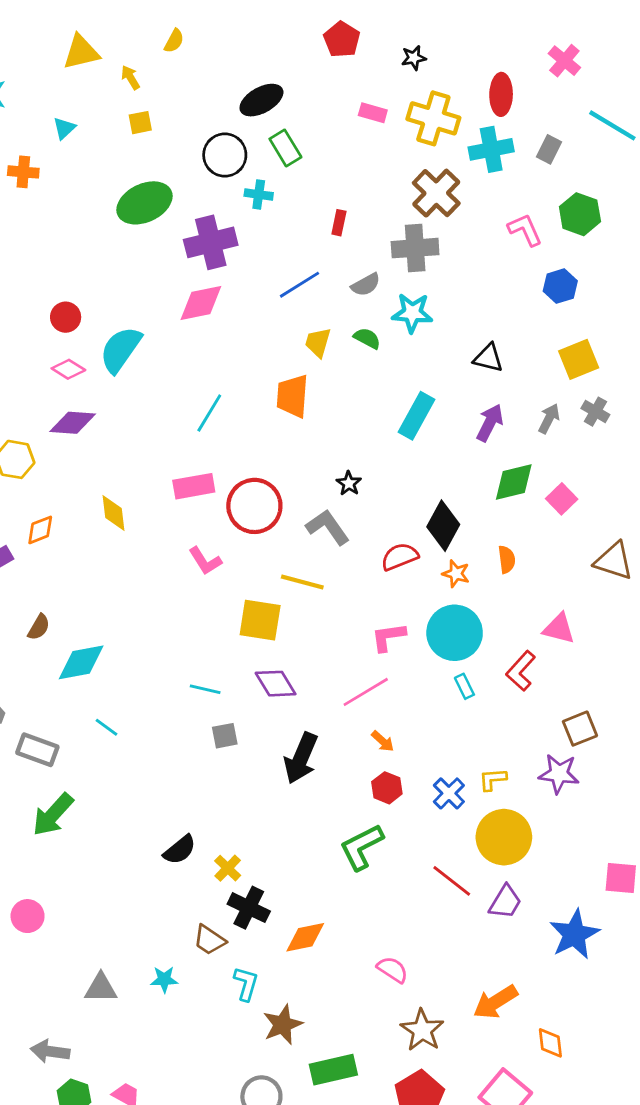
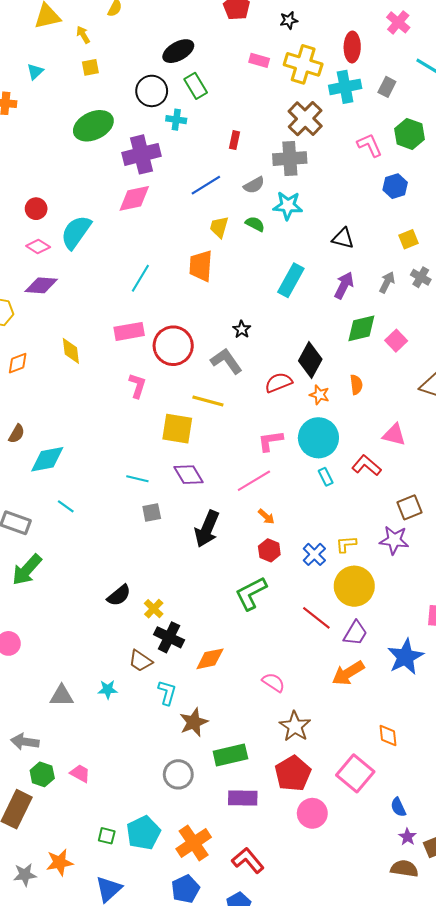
yellow square: (579, 359) -> (408, 239), size x0.7
pink L-shape: (205, 561) -> (137, 386), turned -130
red L-shape: (521, 671) -> (367, 465), turned 88
orange arrow: (495, 1002) -> (348, 673), moved

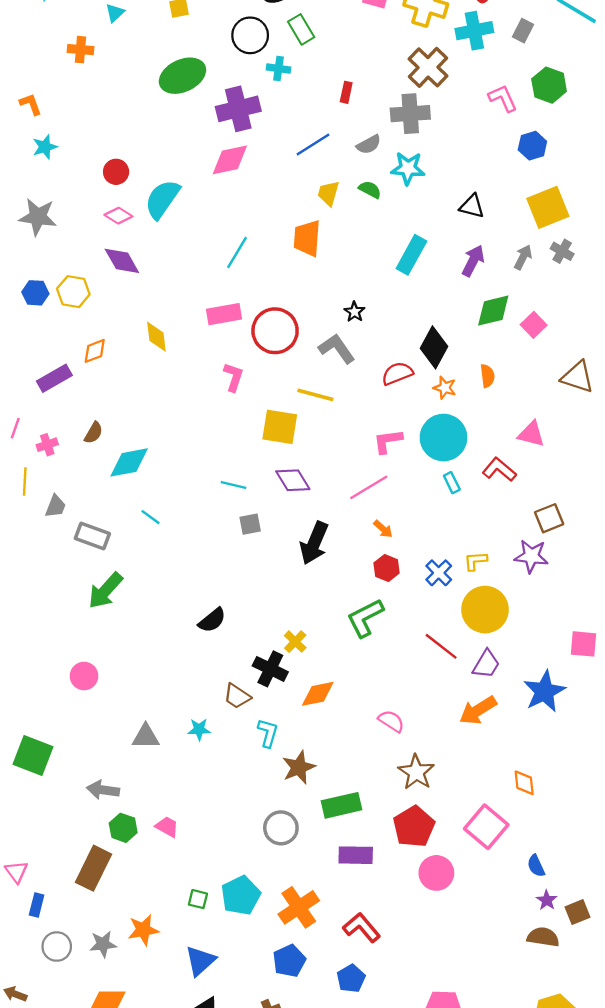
yellow square: (408, 239) -> (548, 207), size x1.8
purple diamond: (41, 285) -> (122, 261), turned 56
yellow cross: (154, 609) -> (295, 642), moved

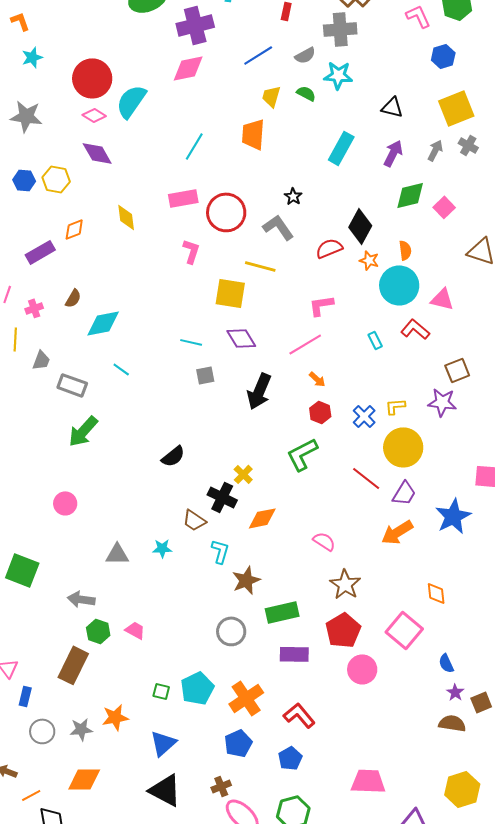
red circle: (116, 172) -> (92, 78), size x1.8
cyan circle: (443, 438) -> (399, 285), moved

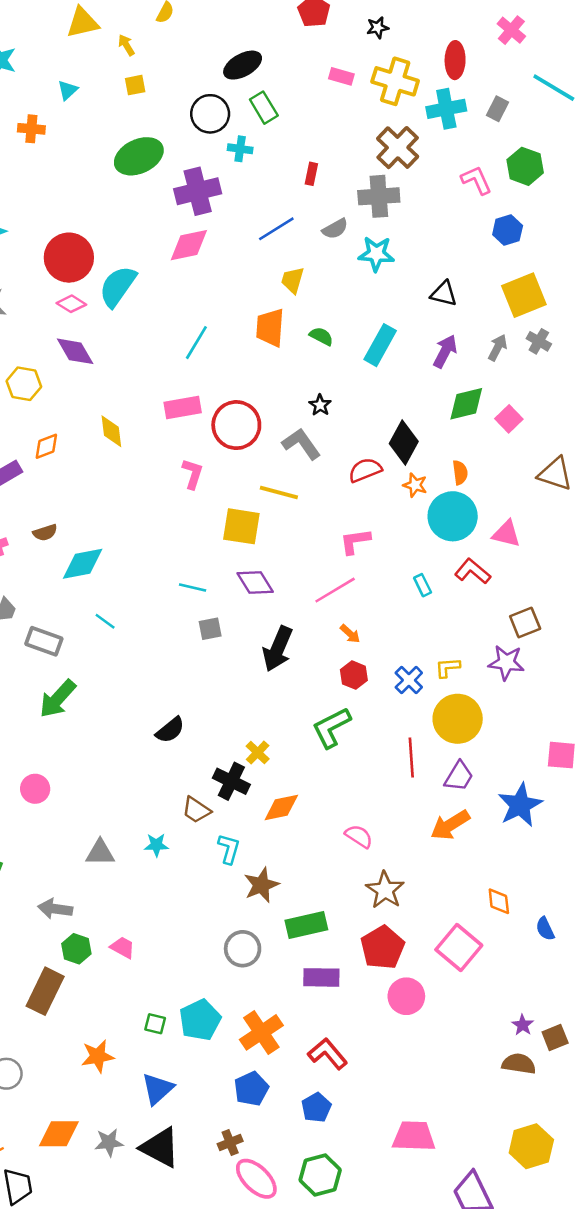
green semicircle: (306, 93) -> (321, 336), moved
brown semicircle: (73, 298) -> (45, 533), turned 42
red line: (366, 478) -> (411, 758), turned 48
blue semicircle: (446, 663) -> (545, 929), moved
gray star: (81, 729) -> (109, 1142), moved

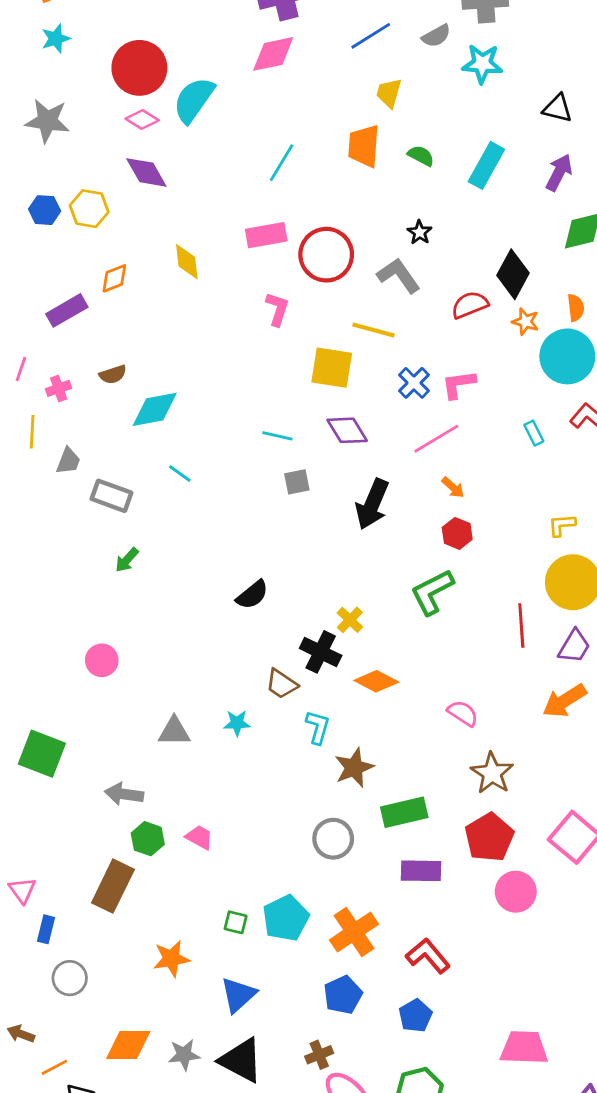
blue cross: (409, 680) -> (414, 383), moved
green arrow: (58, 699) -> (127, 560), size x0.6
orange diamond: (281, 808) -> (376, 681), turned 39

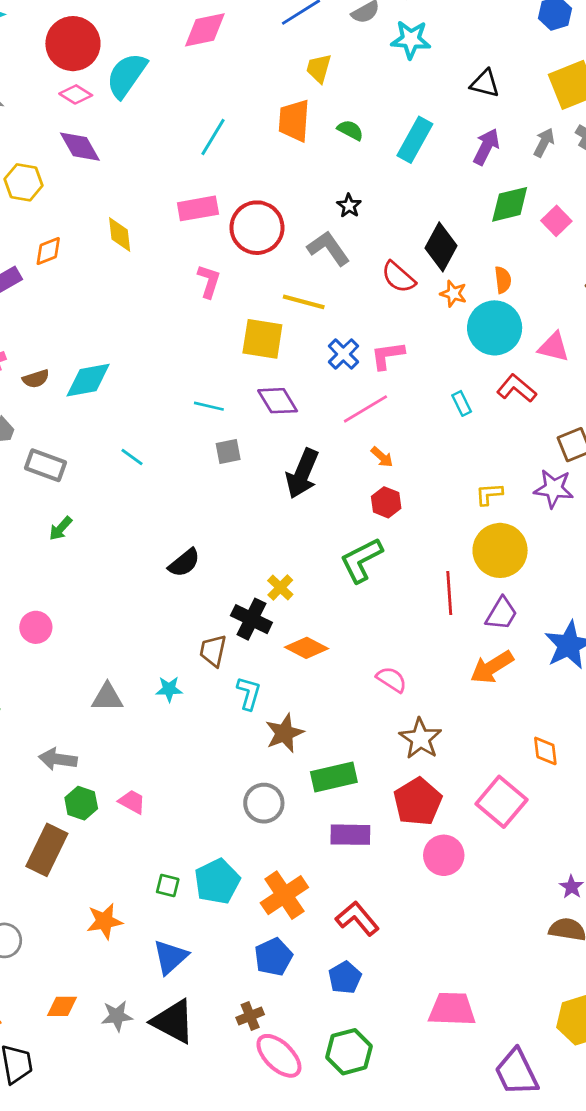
red semicircle: (470, 305) -> (398, 277), turned -117
brown semicircle: (113, 375) -> (36, 379), moved
cyan line: (180, 474) -> (132, 457), moved
brown trapezoid: (282, 684) -> (213, 651), turned 68
orange diamond: (128, 1045) -> (62, 1006), size x0.7

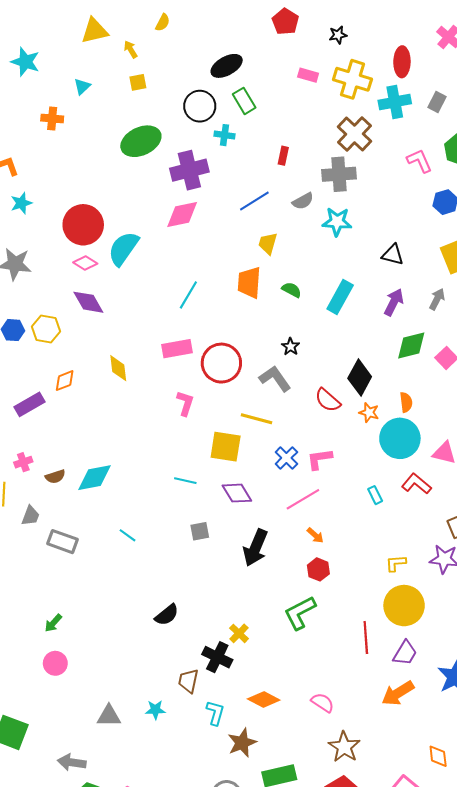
cyan line: (209, 406) -> (185, 481), moved
green arrow: (61, 528) -> (53, 623), moved
orange diamond: (306, 648) -> (264, 699), moved

